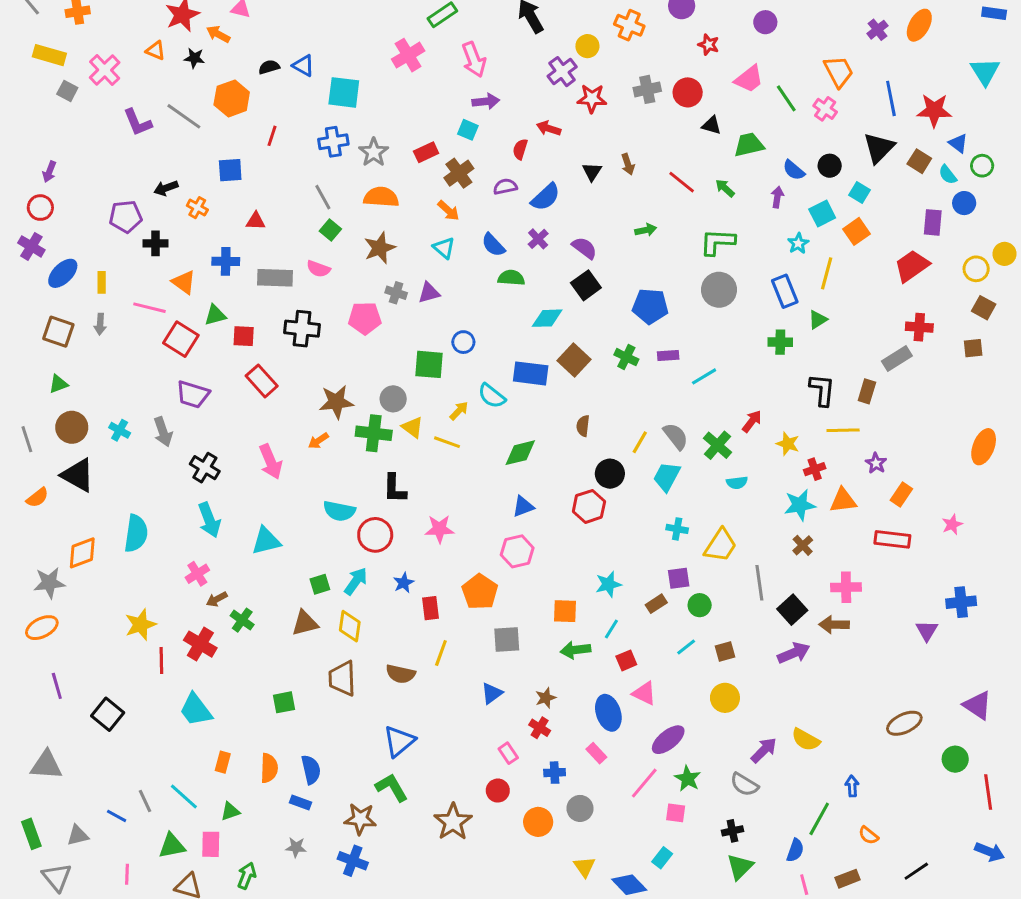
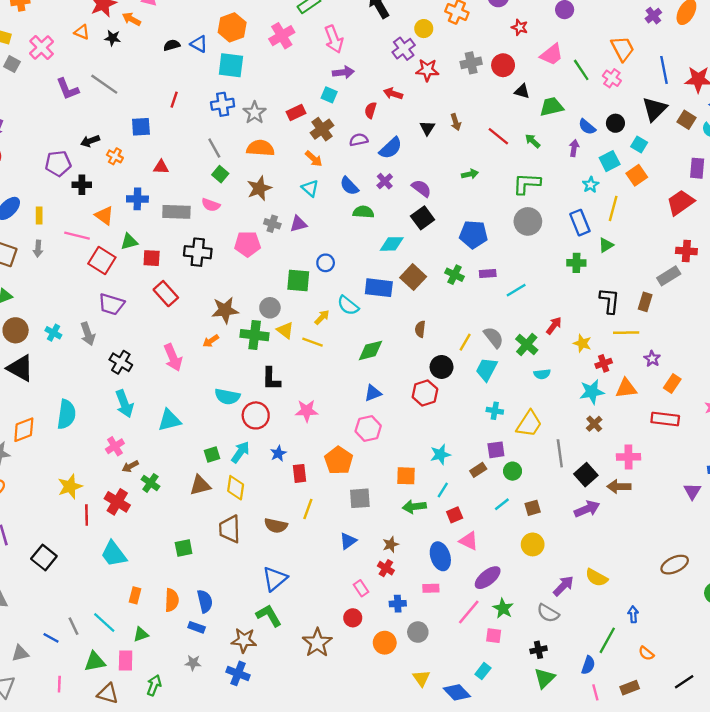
orange hexagon: (232, 98) -> (232, 27), moved
pink rectangle: (596, 753) -> (431, 588), turned -49

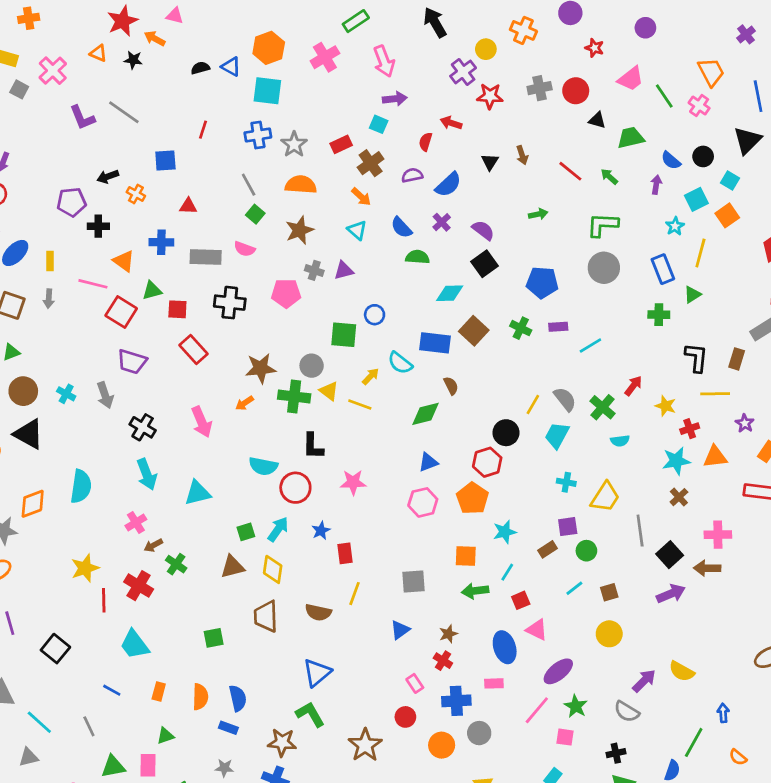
brown semicircle: (420, 329) -> (451, 386), moved, turned 147
orange pentagon: (339, 460) -> (472, 498), moved
blue cross: (398, 604) -> (456, 701), size x1.5
cyan line: (104, 623) -> (39, 722), moved
blue line: (51, 638) -> (112, 690), moved

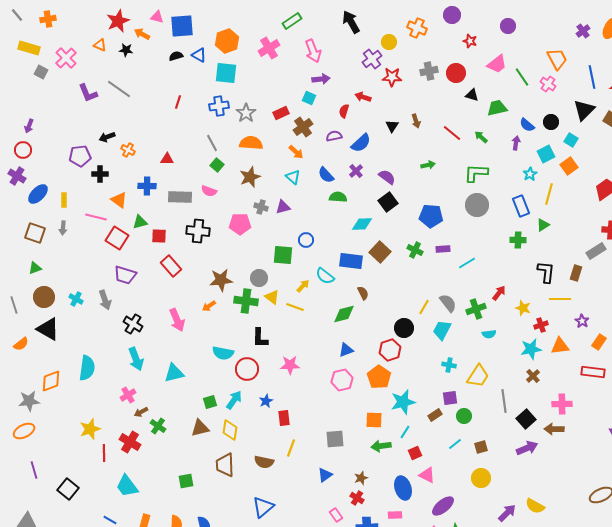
blue square: (165, 160) -> (182, 26), moved, size x1.4
green cross: (603, 407) -> (476, 309), turned 30
cyan star: (505, 532) -> (403, 402), size x1.4

